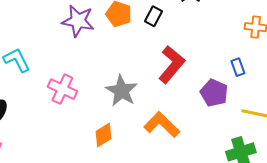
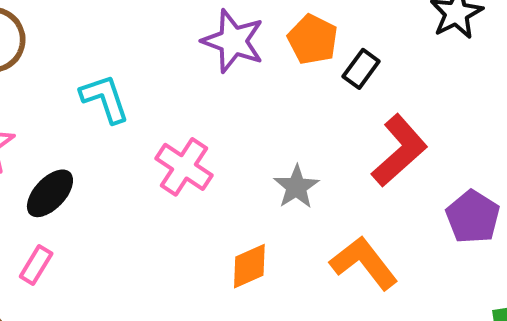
black rectangle: (154, 16) -> (361, 69), moved
gray star: (122, 91) -> (296, 187), size x0.7

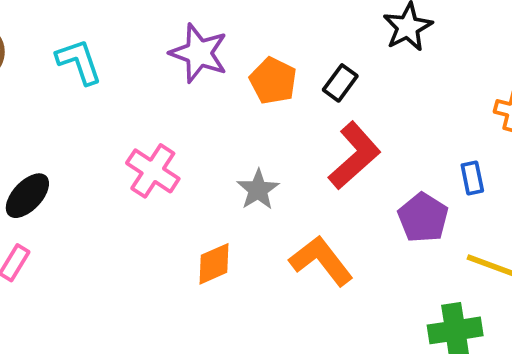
orange pentagon: (313, 40) -> (273, 81), moved
black rectangle: (361, 69) -> (340, 83), moved
cyan L-shape: (105, 99) -> (79, 62), moved

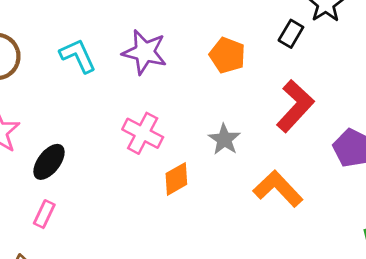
purple star: (199, 53) -> (145, 52), moved
black rectangle: (340, 83) -> (291, 34), moved
orange diamond: (214, 264) -> (176, 179), moved

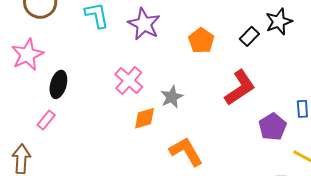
gray star: (224, 139) -> (172, 97), moved
black ellipse: (49, 162) -> (58, 84), turned -36
orange L-shape: (278, 189) -> (186, 152), moved

